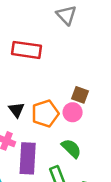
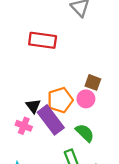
black triangle: (16, 110) -> (33, 106), moved
purple rectangle: (28, 158) -> (51, 120), moved, turned -40

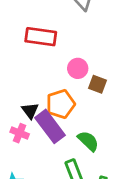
pink circle: (86, 99) -> (78, 68), moved

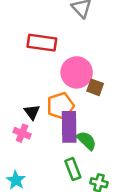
pink circle: (78, 68) -> (77, 72), size x1.6
purple rectangle: (50, 126) -> (69, 127), moved, turned 36

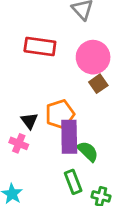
pink circle: (77, 72) -> (93, 57), moved
brown square: (95, 87) -> (98, 84), moved, turned 35

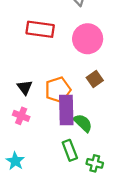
brown square: (98, 84) -> (95, 79), moved
black triangle: (29, 121) -> (25, 87), moved

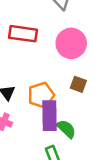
brown square: (95, 79) -> (78, 84), turned -35

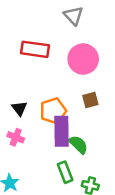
brown square: (78, 84) -> (90, 100), turned -35

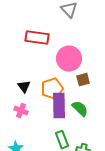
pink circle: (83, 59) -> (69, 59), moved
green semicircle: (78, 144) -> (80, 109), moved

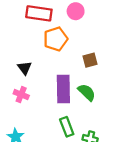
pink circle: (69, 59) -> (76, 11), moved, size x0.6
orange pentagon: (52, 89) -> (56, 39), moved

